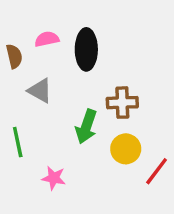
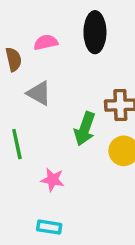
black ellipse: (86, 49) -> (95, 32), moved

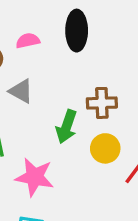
pink star: (53, 180) -> (35, 177), size x1.6

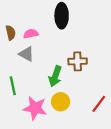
pink semicircle: (28, 41) -> (31, 34), moved
yellow circle: (105, 148) -> (61, 102), moved

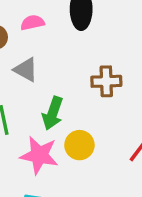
pink semicircle: (31, 34) -> (32, 23), moved
green arrow: (55, 76) -> (53, 113), moved

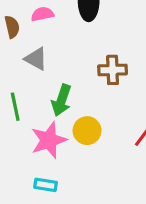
pink star: (39, 155) -> (49, 140), turned -30

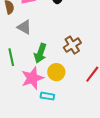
brown cross: (113, 70) -> (72, 45), moved, turned -30
cyan rectangle: (46, 185) -> (47, 96), moved

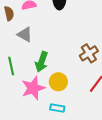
brown cross: (72, 45) -> (89, 53), moved
cyan rectangle: (47, 96) -> (57, 108), moved

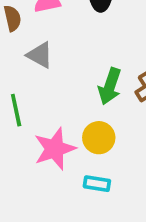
green arrow: (42, 62) -> (110, 86), moved

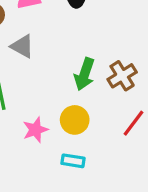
pink star: (55, 149) -> (35, 130), size x0.7

